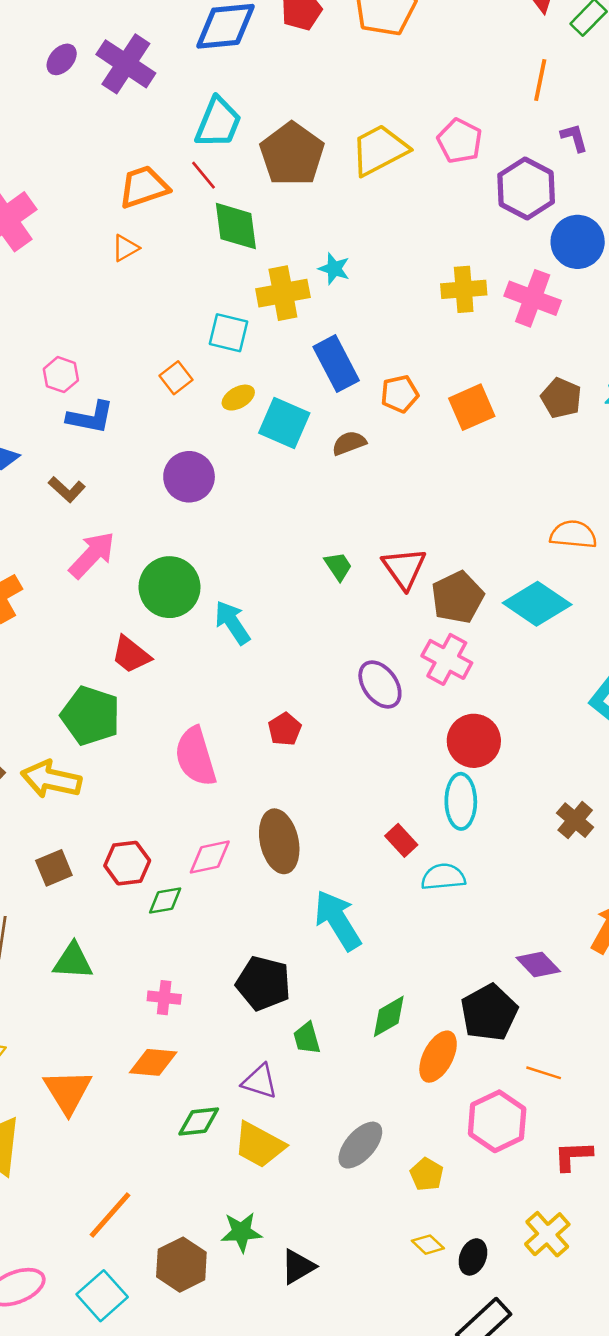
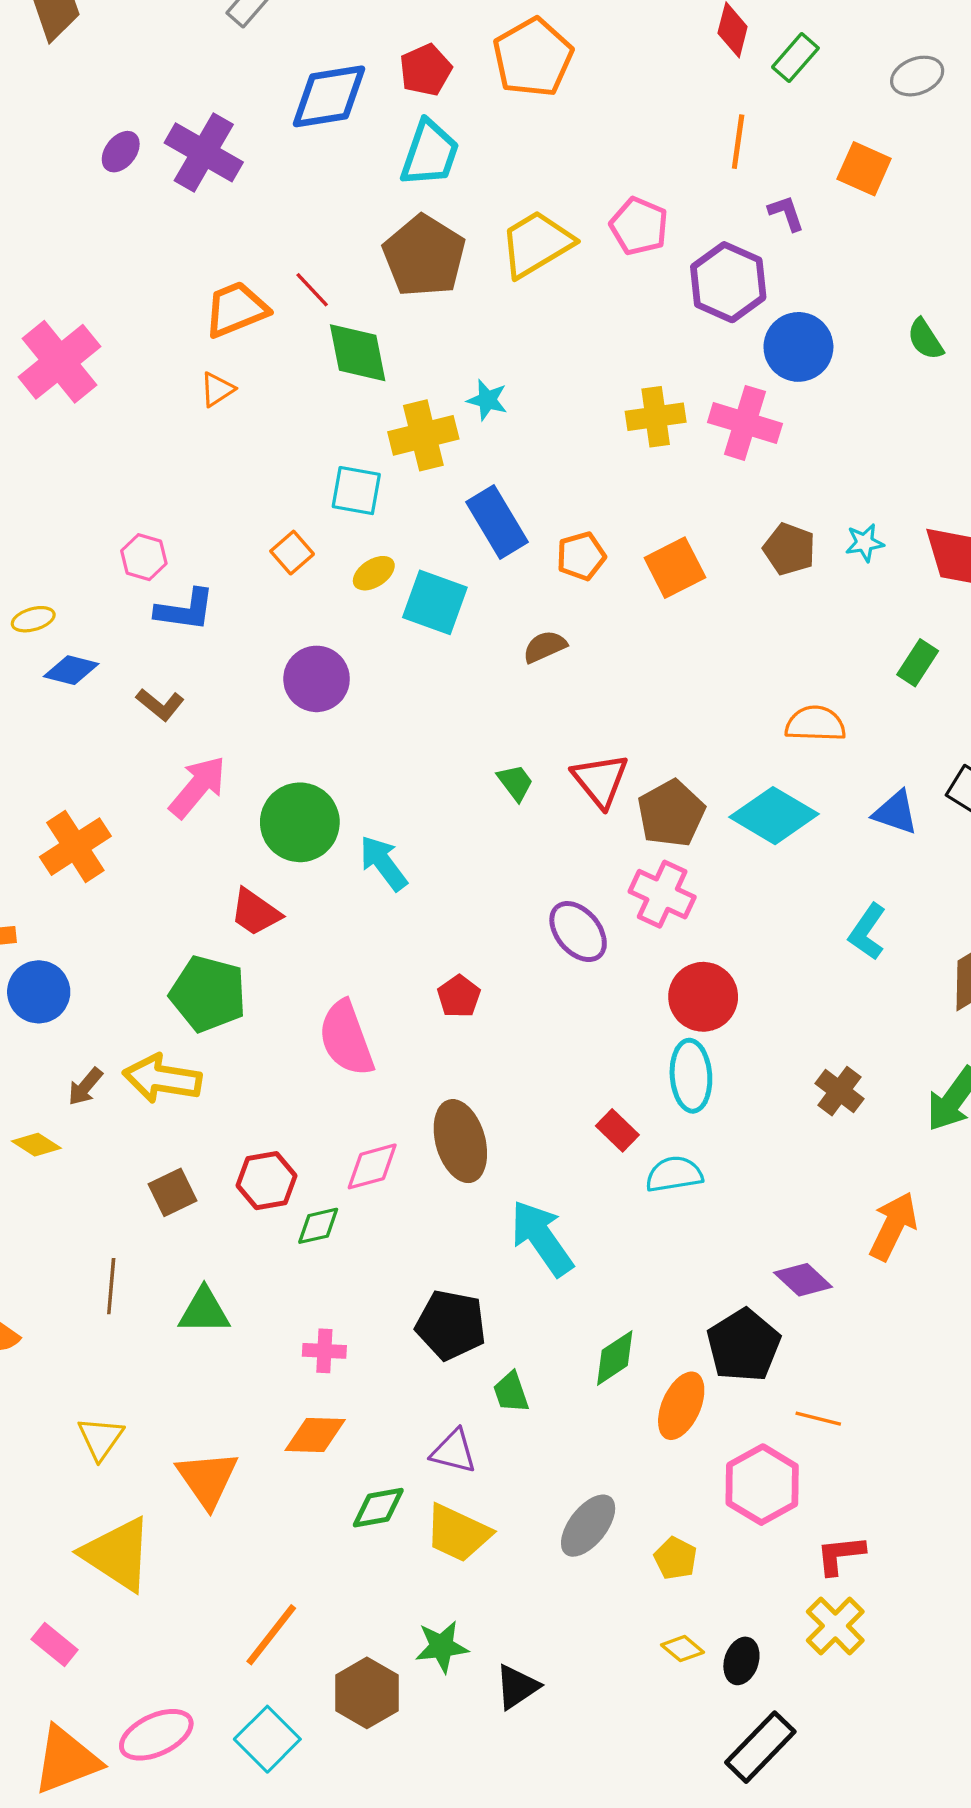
cyan trapezoid: (218, 123) -> (430, 153), moved
brown semicircle: (349, 443) -> (545, 647), moved
red L-shape: (573, 1156) -> (840, 1555), moved

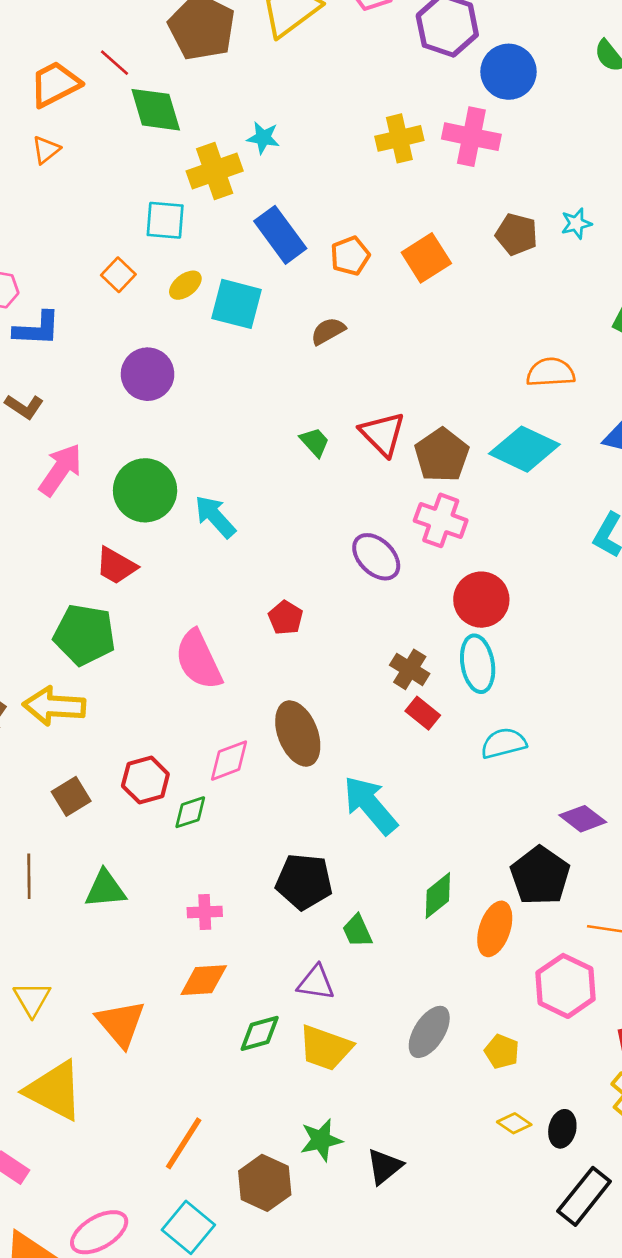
brown cross: (839, 1091) -> (410, 669), moved
cyan semicircle: (674, 1174) -> (504, 743), moved

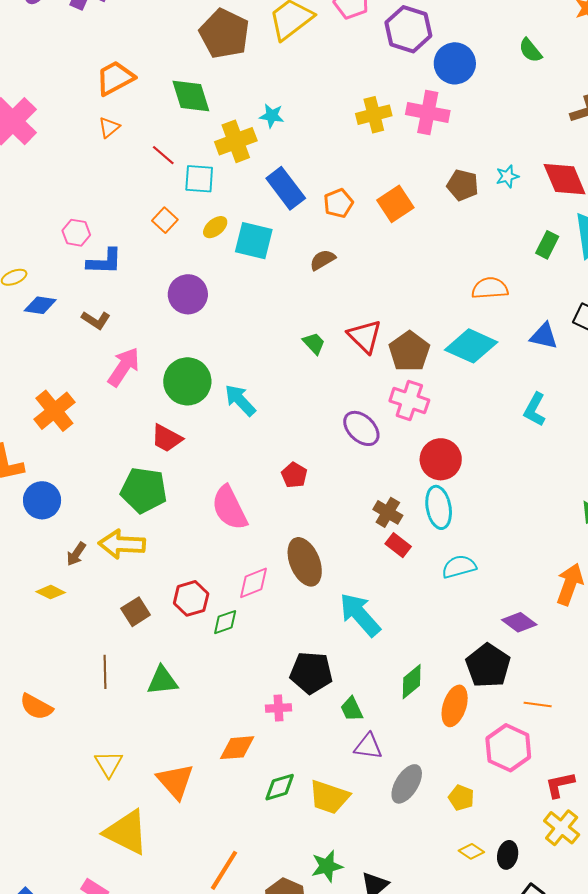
red line: (115, 63) -> (163, 155), moved
pink cross: (205, 912) -> (279, 708), moved
purple triangle: (316, 983) -> (368, 746), moved

